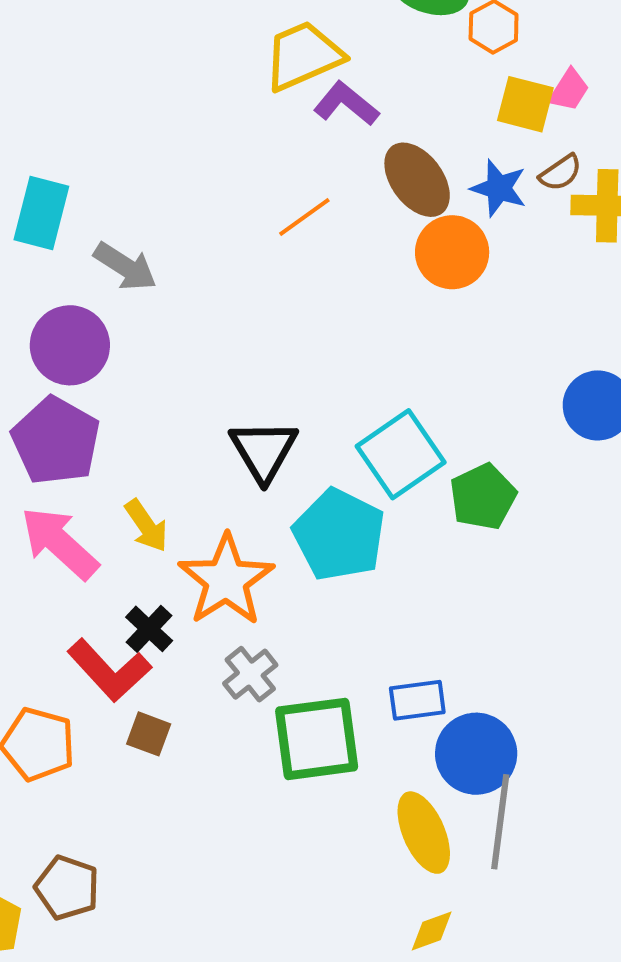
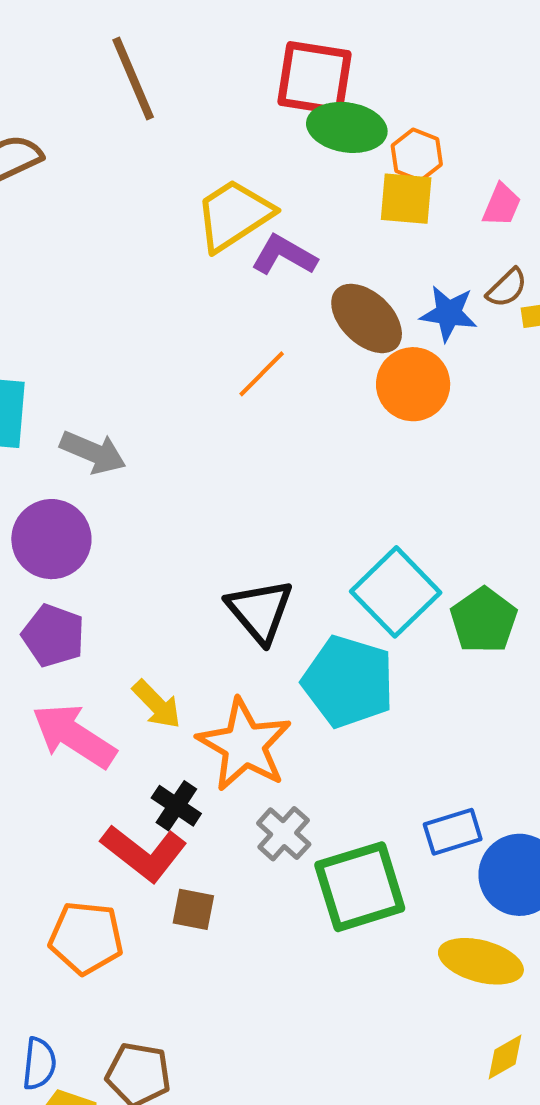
yellow square: (525, 104) -> (406, 199), moved
purple pentagon: (56, 441) -> (53, 636), size x0.7
yellow ellipse: (424, 833) -> (481, 961), turned -42

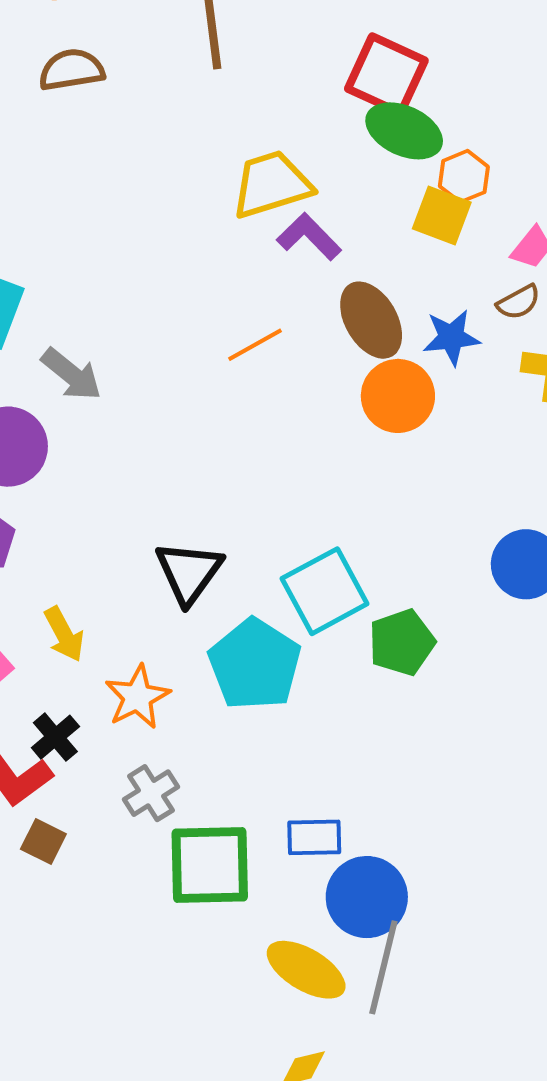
brown semicircle: (507, 288) -> (519, 302), moved
blue star: (449, 313) -> (451, 337), turned -30
orange star: (244, 745) -> (137, 697), size x0.7

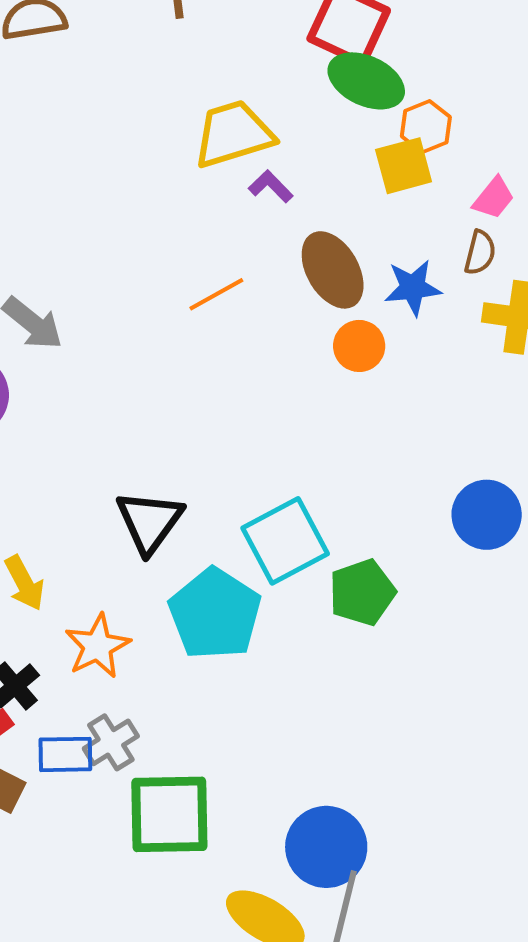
yellow square: (442, 216) -> (404, 166), turned -36
purple L-shape: (309, 237) -> (271, 186), size x0.7
brown semicircle: (519, 302) -> (480, 253), turned -48
orange circle: (398, 396) -> (359, 346), size x0.7
blue rectangle: (314, 837) -> (65, 754), moved

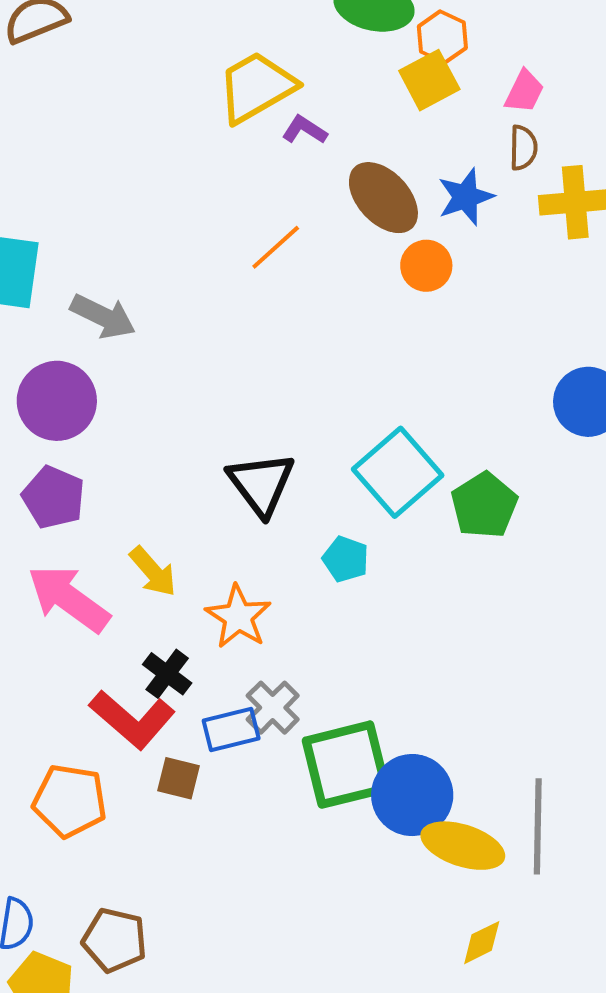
cyan pentagon: (215, 614) -> (346, 559), size x0.5
blue circle: (326, 847) -> (412, 795), moved

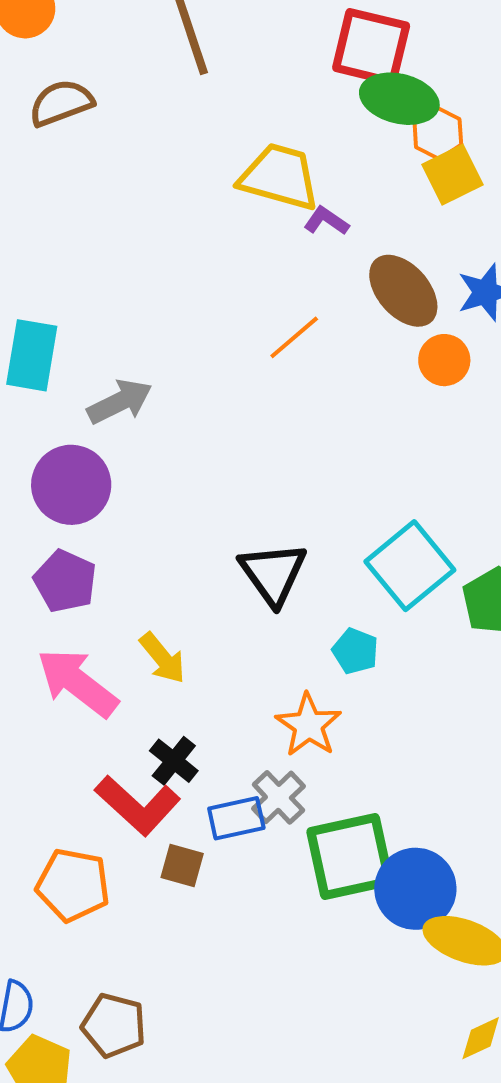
orange hexagon: (442, 37) -> (438, 133), moved
yellow trapezoid: (256, 87) -> (279, 177), turned 44
gray arrow: (103, 316) -> (120, 402), turned -54
orange star: (238, 617) -> (308, 725), moved

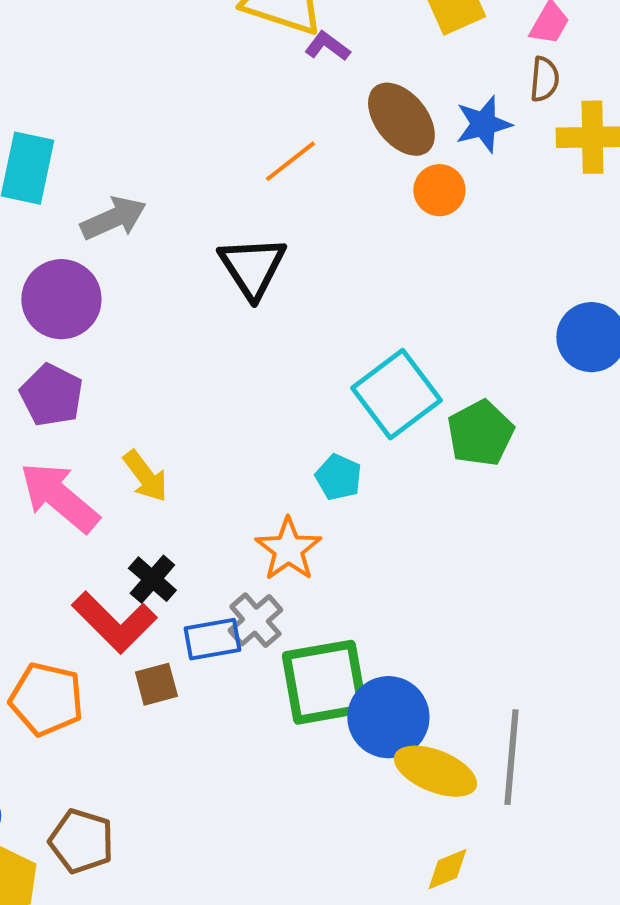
black triangle: (273, 573) -> (252, 267), moved
brown square: (182, 865) -> (156, 684), turned -33

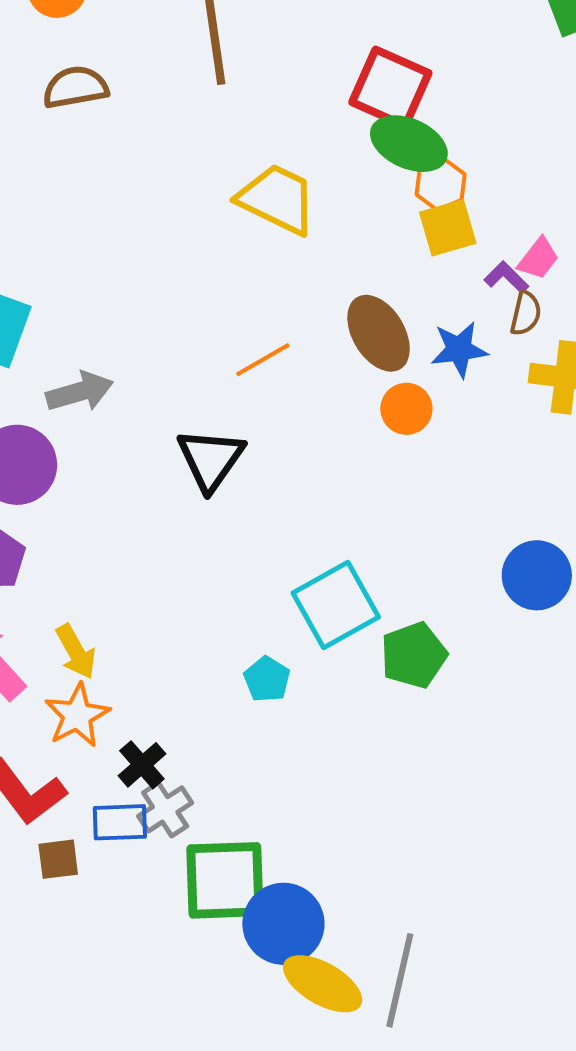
purple L-shape: (327, 46) -> (506, 277), moved
orange star: (288, 549) -> (77, 715), moved
black cross: (152, 579) -> (142, 765), moved

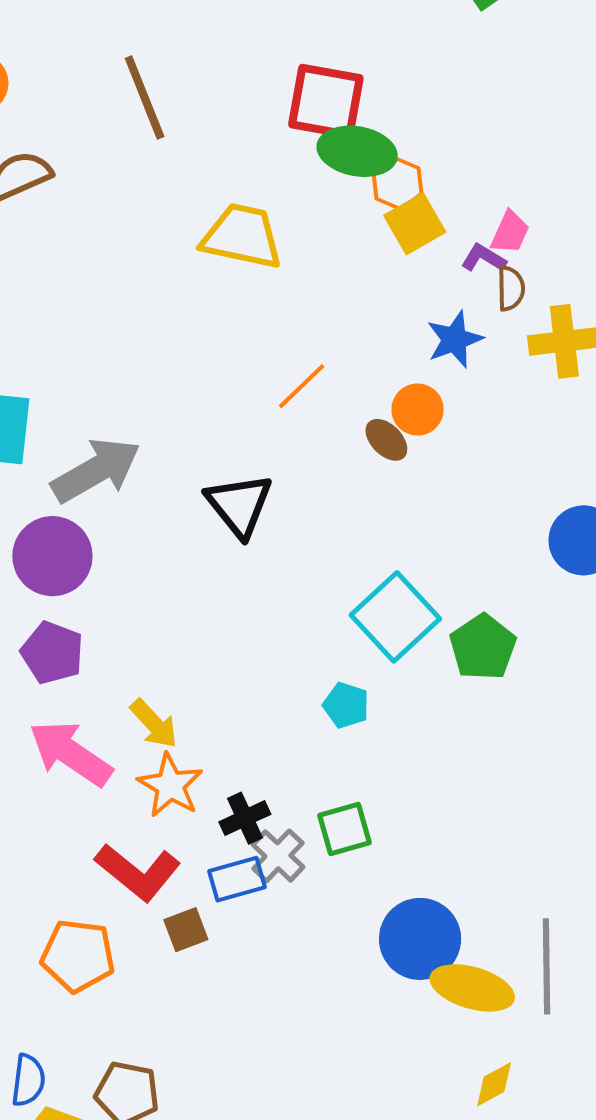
brown ellipse: (379, 333) -> (386, 440), moved, size x0.6
orange line: (263, 360) -> (302, 386), moved
gray arrow: (80, 392) -> (96, 470), size x1.4
black cross: (142, 765) -> (245, 818), turned 30
green square: (225, 880) -> (345, 829), moved, size x0.6

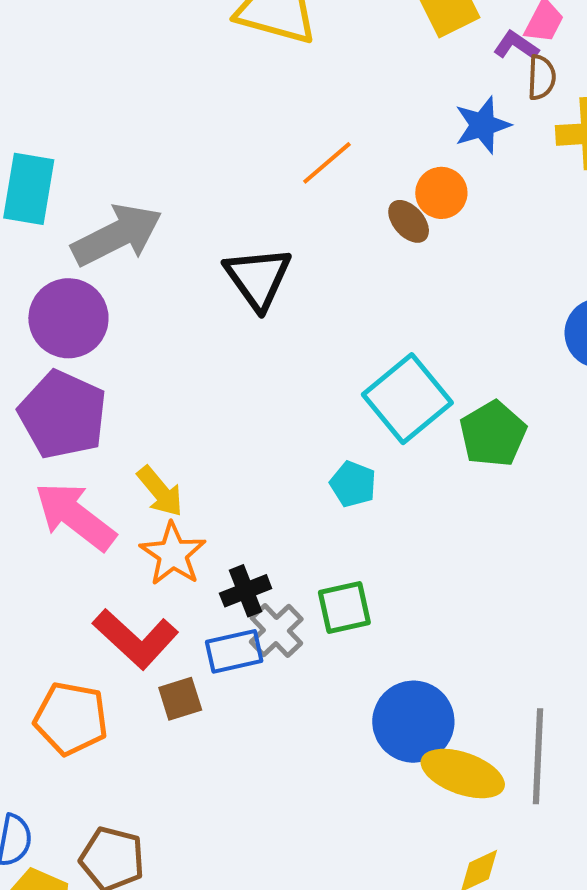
purple pentagon: (52, 653) -> (63, 415), size x1.4

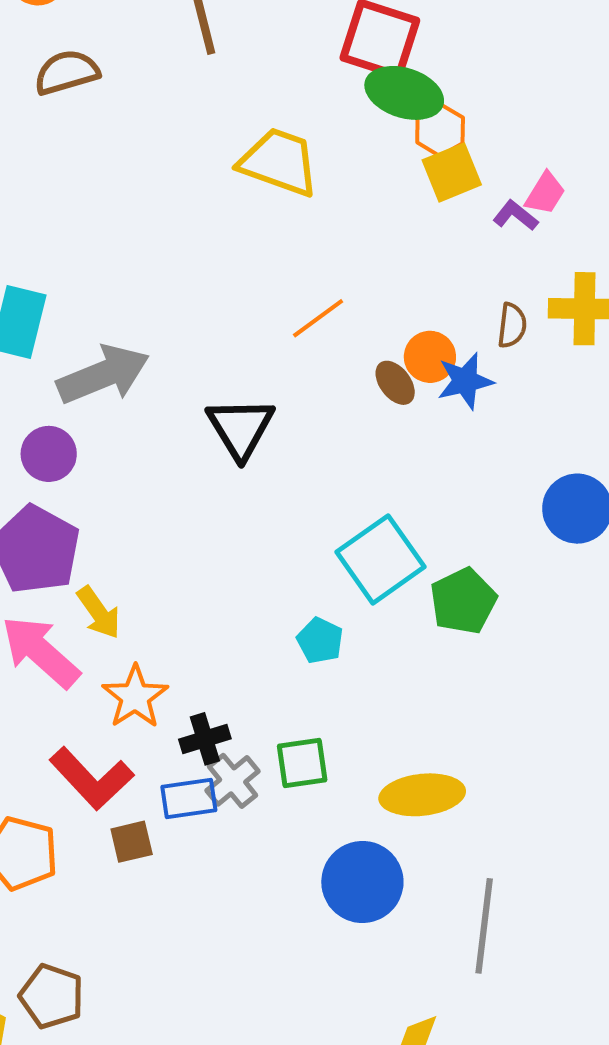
brown semicircle: (541, 77) -> (512, 325), moved
blue star: (482, 125) -> (465, 381), moved
purple circle: (68, 318) -> (49, 454), size x0.7
yellow arrow: (160, 491) -> (99, 613), moved
yellow ellipse: (463, 774) -> (422, 795), moved, turned -30

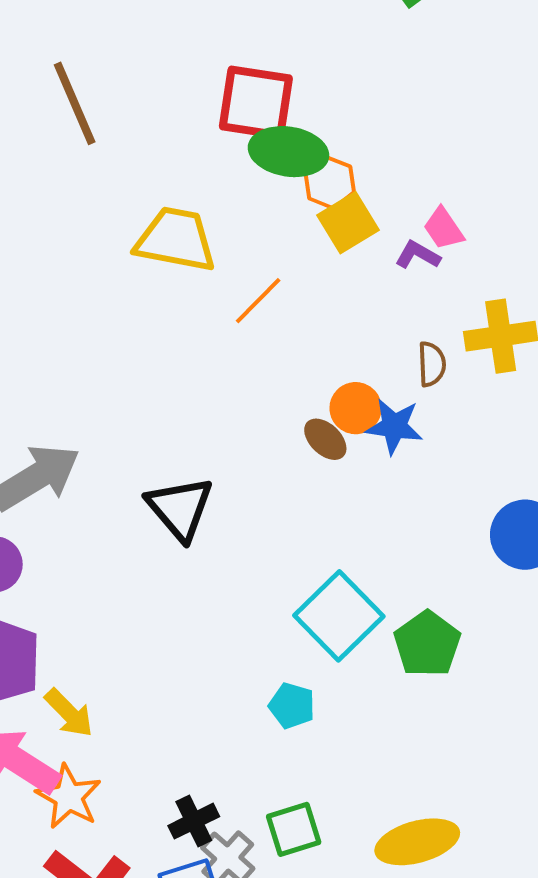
pink trapezoid: (545, 193) -> (443, 229), turned 123
orange line: (318, 318) -> (258, 301), moved
blue star: (465, 381) -> (394, 426), turned 30
orange star: (135, 697) -> (69, 797), moved

